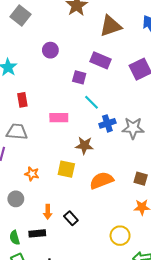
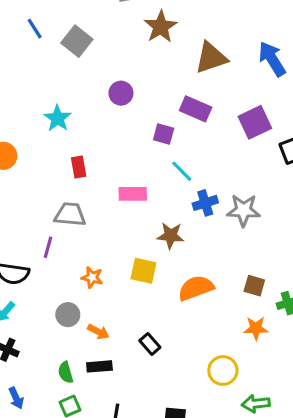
orange arrow: (48, 212) -> (98, 332), moved, turned -64

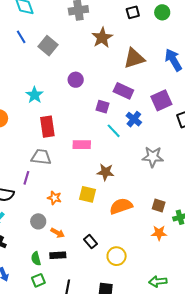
red rectangle: (79, 167) -> (47, 127), size x1.5
blue cross: (205, 203) -> (134, 119), moved, turned -35
yellow circle: (223, 371) -> (117, 256), moved

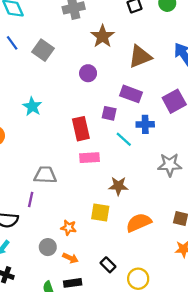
purple circle: (76, 80) -> (88, 73), moved
blue cross: (134, 119) -> (145, 124), turned -35
red rectangle: (47, 127) -> (81, 129), moved
orange star: (54, 198) -> (69, 228), moved

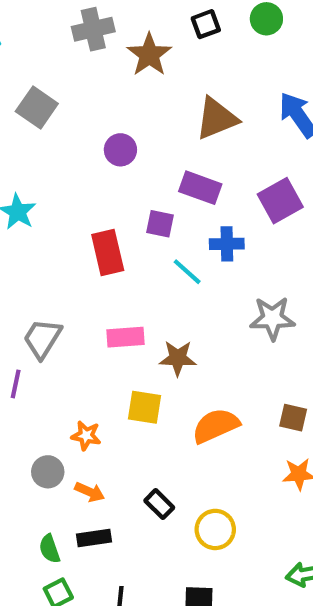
brown star: (103, 36) -> (149, 55), moved
pink rectangle: (89, 158) -> (125, 337), moved
gray trapezoid: (45, 175) -> (42, 338), turned -60

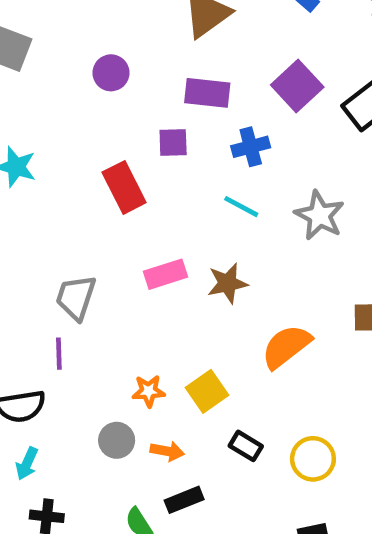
cyan line: (187, 272) -> (241, 207), moved
gray star: (272, 318) -> (320, 215), turned -30
yellow square: (145, 407) -> (207, 391), moved, turned -30

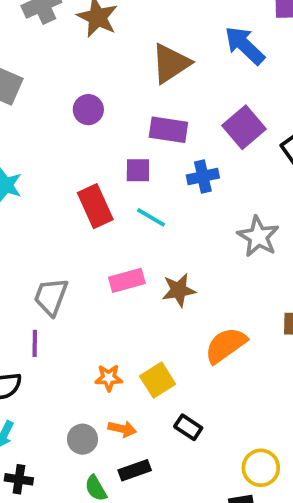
cyan line: (241, 207) -> (151, 217), moved
gray circle: (117, 440) -> (82, 439), moved
yellow circle: (313, 459) -> (261, 468), moved

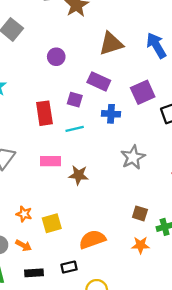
cyan line: (151, 217) -> (75, 129), turned -60
orange semicircle: (226, 345) -> (92, 239), moved
black rectangle: (188, 427) -> (69, 267), moved, turned -63
black rectangle: (135, 470) -> (34, 273), moved

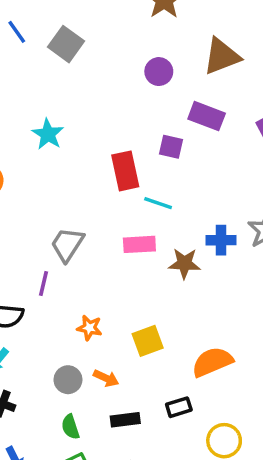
purple circle: (56, 57) -> (159, 72), moved
blue cross: (111, 114) -> (221, 240), moved
cyan line: (75, 129) -> (158, 203), moved, turned 36
orange star: (24, 214) -> (89, 328), moved

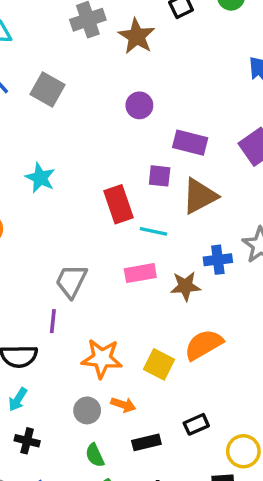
brown triangle: (222, 56) -> (200, 196), moved
orange star: (89, 328) -> (102, 358), size x1.6
yellow square: (148, 341) -> (159, 364), turned -36
orange semicircle: (212, 362) -> (204, 345), moved

